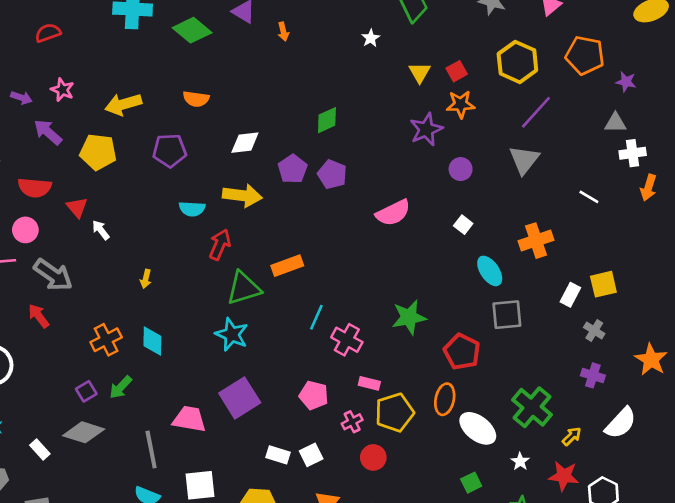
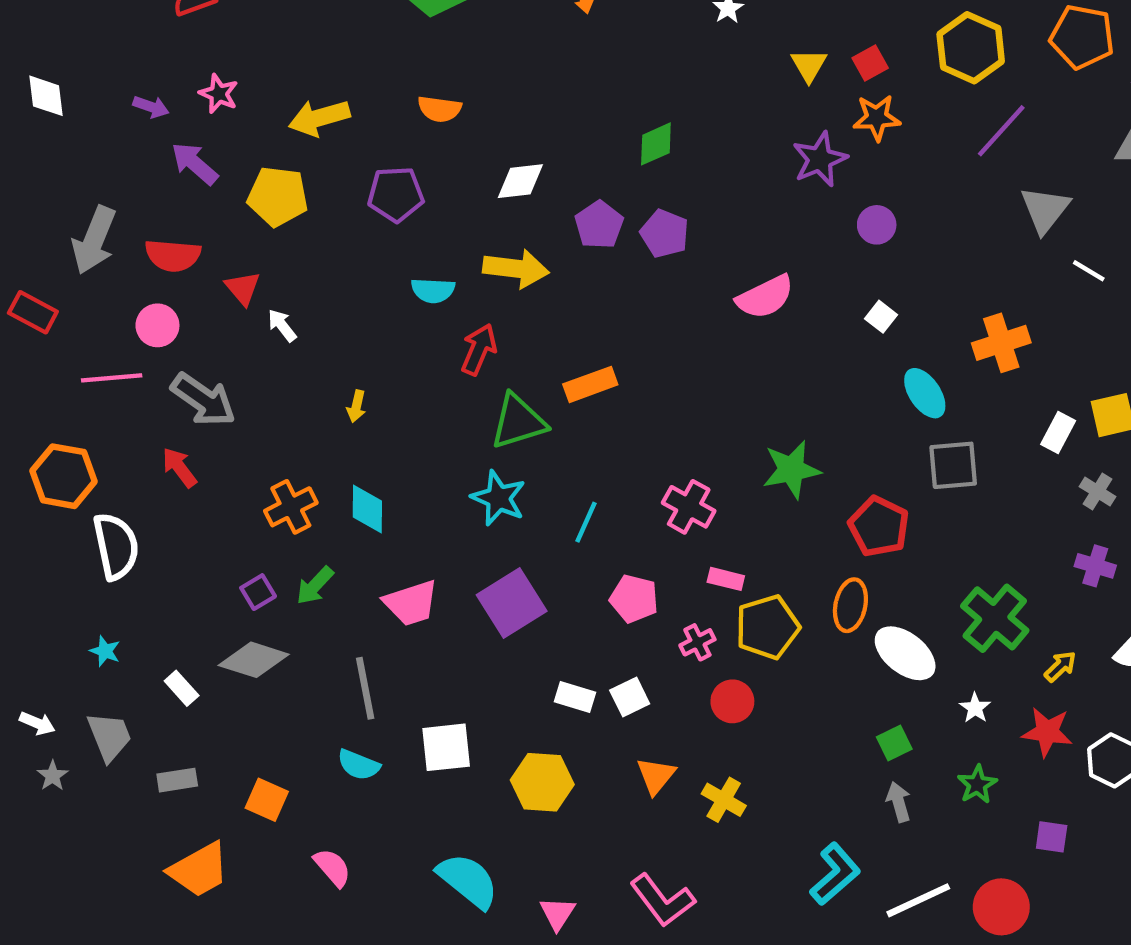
gray triangle: (524, 160) -> (1045, 210), moved
cyan line: (316, 317) -> (586, 522), moved
pink trapezoid: (189, 419) -> (411, 603), moved, turned 152

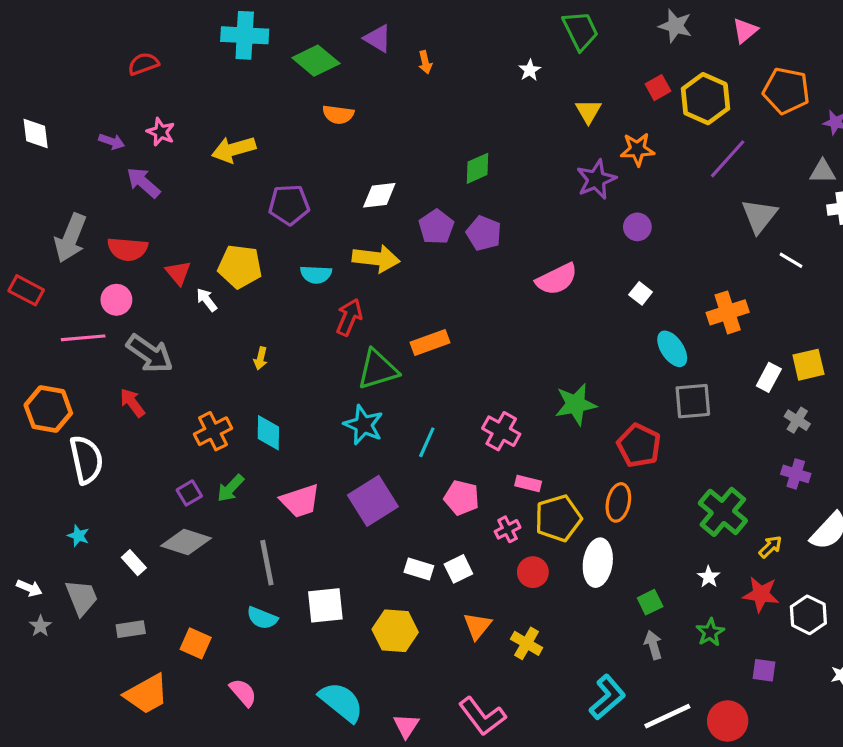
red square: (870, 63) -> (658, 88), moved
orange semicircle: (439, 109) -> (338, 114), moved
yellow pentagon: (278, 196) -> (240, 267), moved
white ellipse: (905, 653) -> (598, 563), moved, turned 60

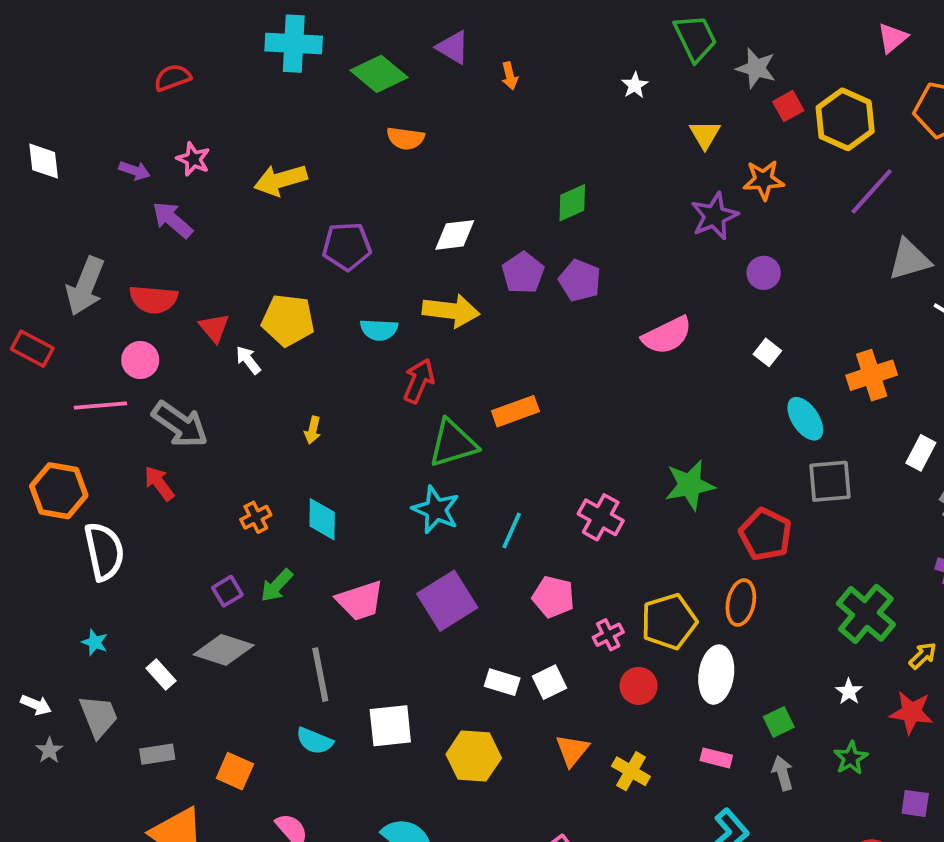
gray star: (675, 26) -> (756, 68), moved
gray triangle: (759, 216) -> (910, 260), turned 36
orange cross: (213, 431) -> (256, 517), size x0.7
pink rectangle: (528, 483) -> (716, 758), moved

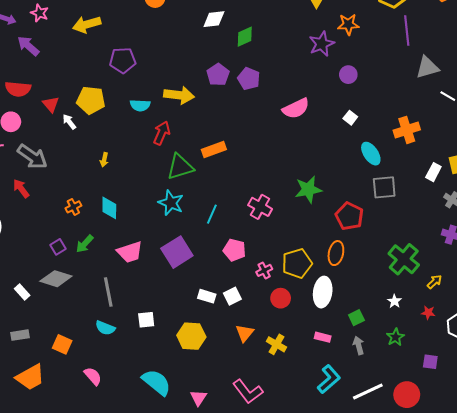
purple line: (872, 191) -> (407, 30), turned -48
white diamond: (455, 235) -> (214, 19), moved
red star: (911, 712) -> (428, 313), size x0.6
white square: (390, 726) -> (146, 320), size x0.7

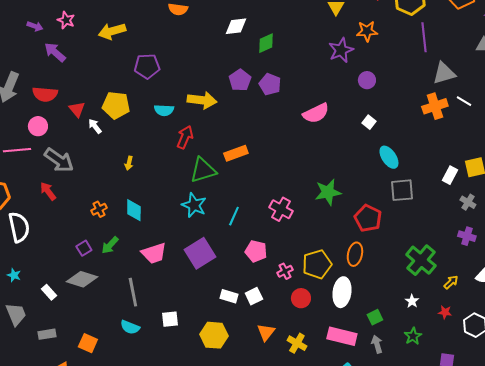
orange cross: (407, 130) -> (435, 106), moved
pink rectangle: (323, 337) -> (342, 336), size x1.8

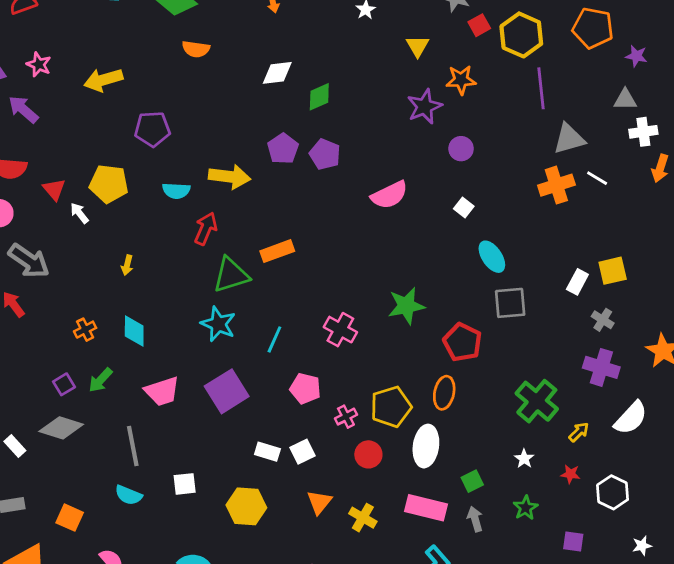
purple cross: (467, 236) -> (601, 367), size x1.4

